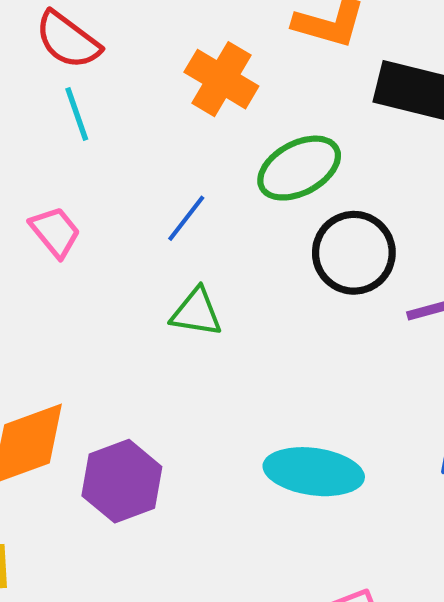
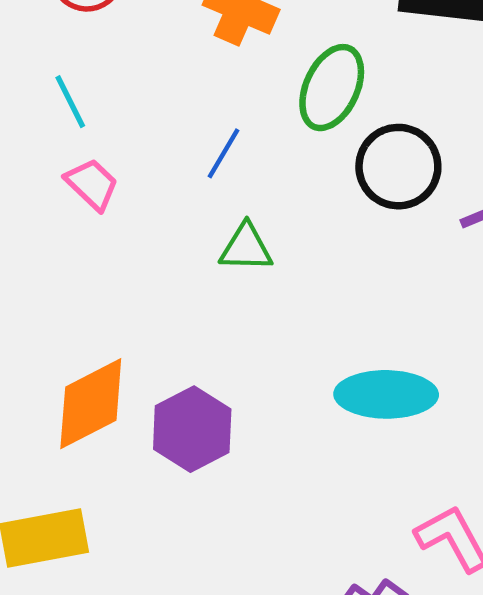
cyan line: (77, 114) -> (70, 102), moved
green ellipse: (299, 168) -> (332, 88), turned -30

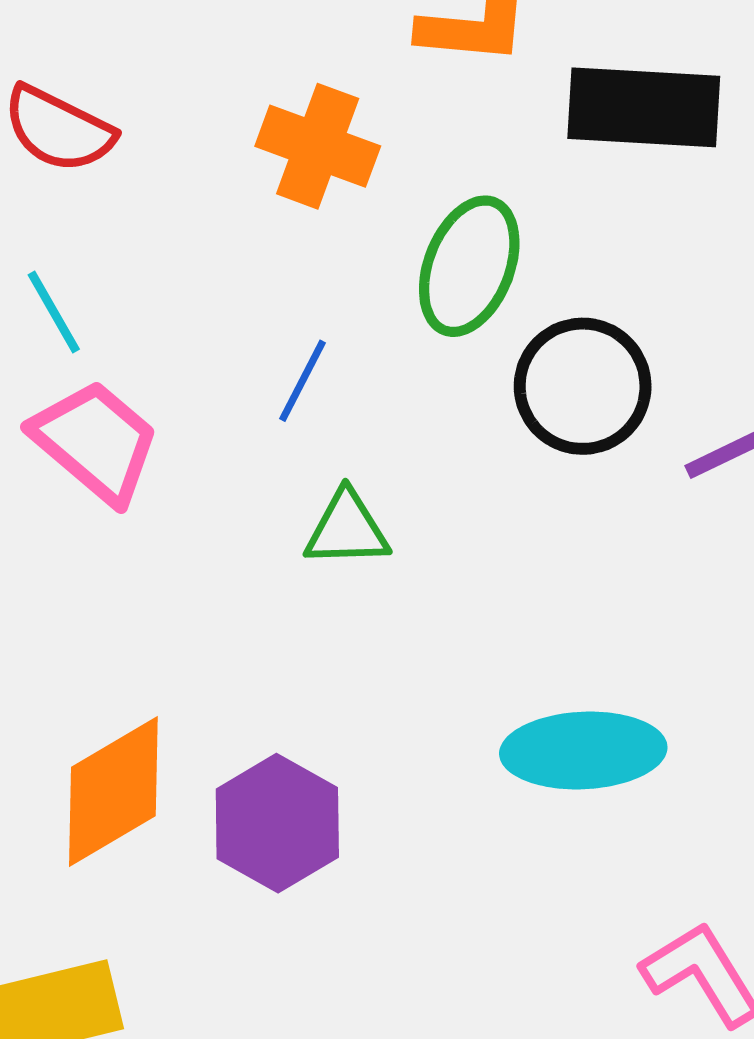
pink trapezoid: (92, 184) -> (96, 442), size x1.5

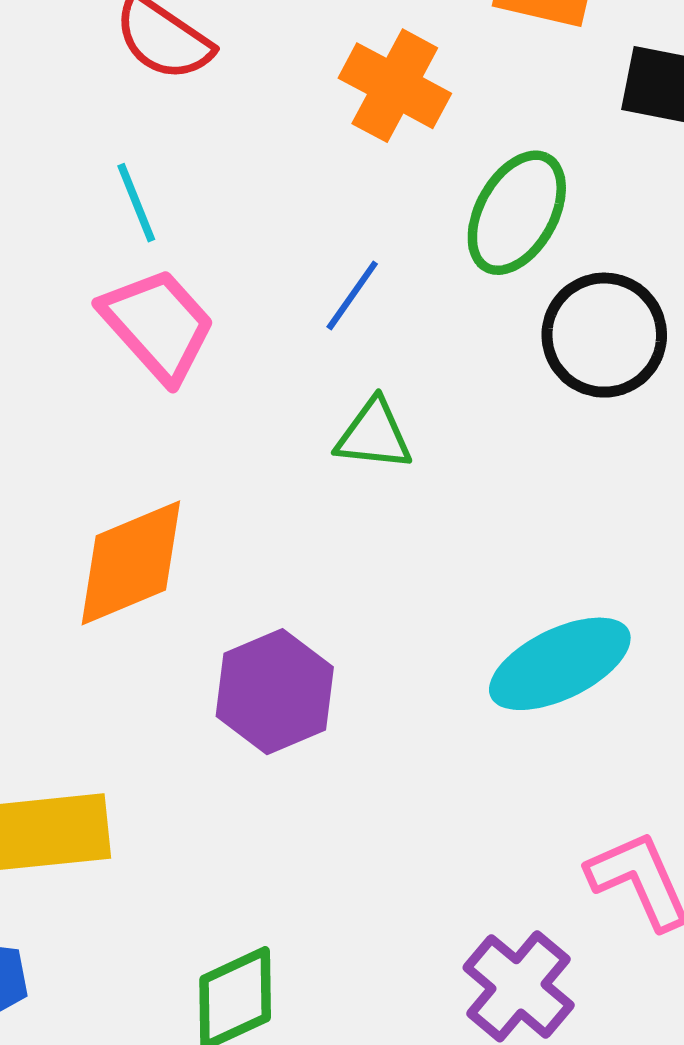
cyan ellipse: (583, 750) -> (560, 664), turned -31
orange diamond: (113, 791) -> (131, 563), moved

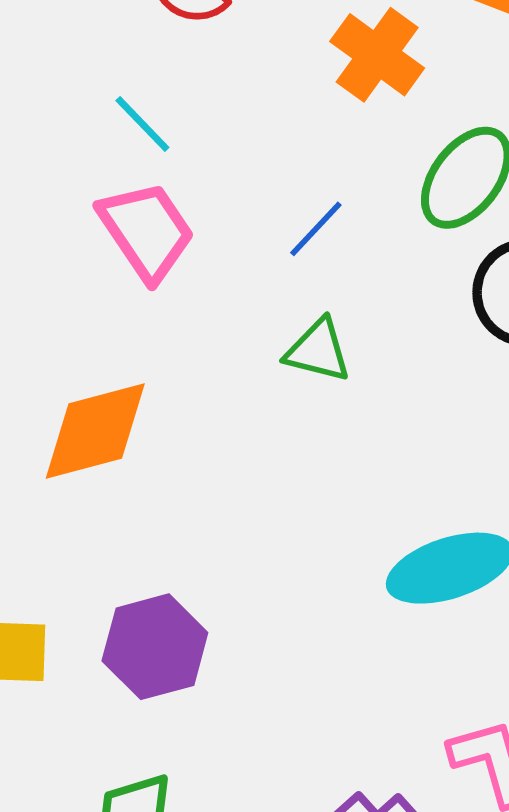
cyan line: (136, 203) -> (142, 124), turned -30
purple hexagon: (275, 692) -> (155, 647), moved

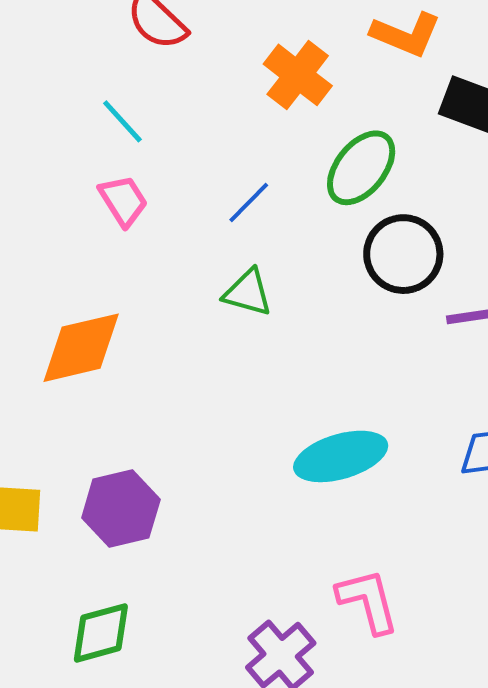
pink trapezoid: (147, 231) -> (123, 201), size x0.7

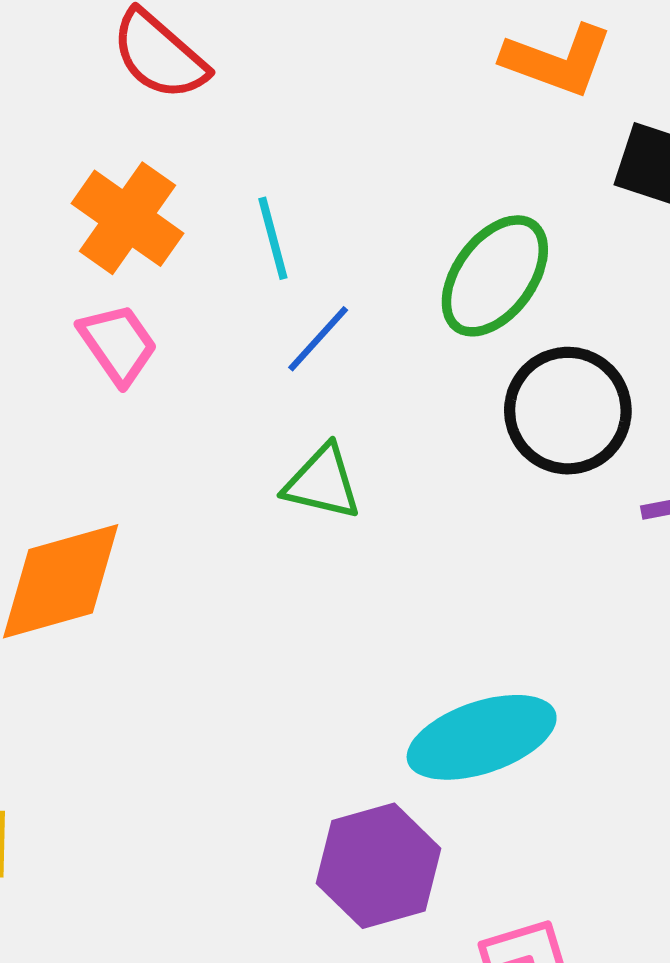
orange cross: (298, 75) -> (127, 218), moved
cyan line: (122, 121) -> (273, 238), moved, turned 30
purple hexagon: (121, 509) -> (379, 866), moved

